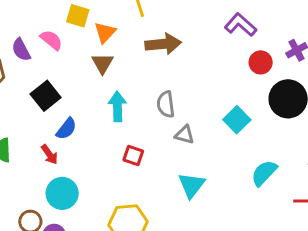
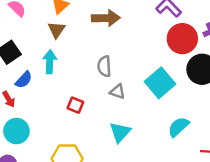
red circle: (261, 62) -> (182, 39), size x1.6
cyan arrow: (117, 106) -> (50, 62), moved
cyan square: (237, 120) -> (160, 83), size x1.4

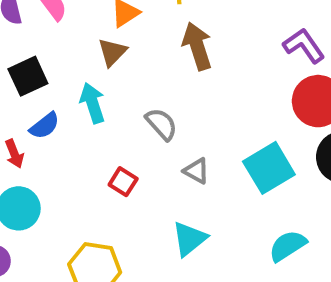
brown arrow: (106, 18) -> (197, 46), turned -116
cyan arrow: (50, 62) -> (92, 103), turned -30
gray semicircle: (104, 66) -> (161, 124), moved, turned 132

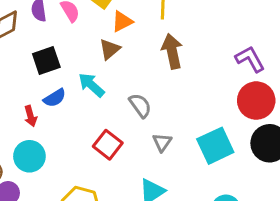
cyan arrow: (92, 103) -> (91, 85), turned -36
gray triangle: (196, 171) -> (162, 142), turned 30
red square: (123, 182) -> (108, 145), size x1.4

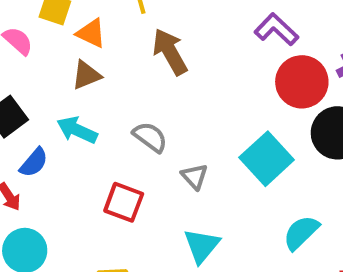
orange triangle: (122, 21) -> (91, 33), turned -50
brown triangle: (110, 49) -> (86, 75), turned 35

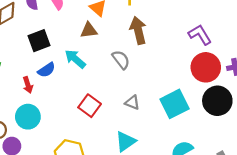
gray semicircle: (150, 137) -> (121, 60), moved
gray triangle: (195, 176) -> (132, 103), turned -42

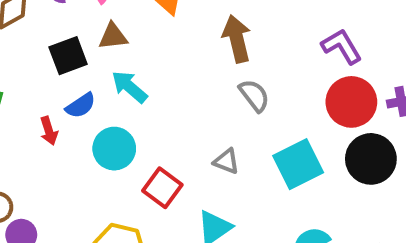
brown triangle: (89, 30) -> (113, 36), moved
gray semicircle: (121, 60) -> (254, 95), moved
red square: (90, 106) -> (162, 188), moved
cyan circle: (28, 117) -> (114, 149), moved

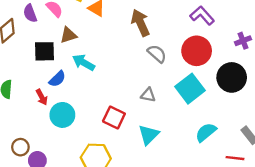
black square: (68, 56) -> (44, 51), turned 30
red circle: (351, 102) -> (197, 51), moved
cyan circle: (114, 149) -> (62, 115), moved

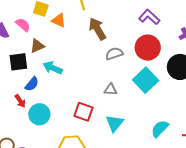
gray semicircle: (157, 54) -> (114, 54), turned -54
cyan semicircle: (206, 132) -> (160, 129), moved

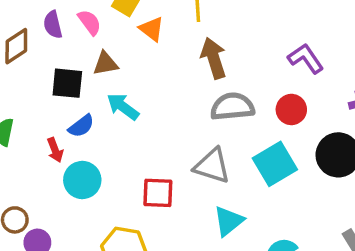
red circle: (148, 48) -> (291, 109), size x0.7
gray semicircle: (114, 54) -> (232, 107), size x1.4
gray triangle: (110, 89) -> (212, 166), size x1.6
red square: (83, 112) -> (158, 193), turned -30
cyan triangle: (115, 123) -> (229, 221), moved

